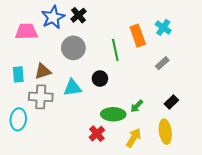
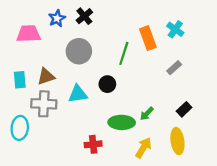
blue star: (53, 17) -> (57, 18), size x0.7
green line: (115, 50) -> (124, 53), turned 30
red cross: (97, 134) -> (93, 144), moved, turned 35

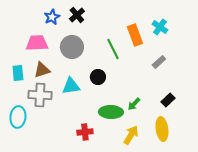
pink trapezoid: (28, 34) -> (37, 43), moved
green line: (124, 53) -> (113, 49), turned -45

